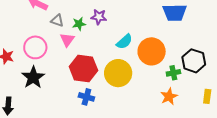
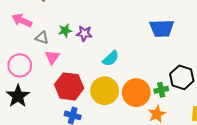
green star: (79, 24) -> (65, 31), moved
orange circle: (152, 51) -> (136, 93), moved

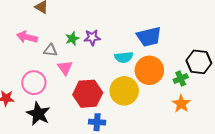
blue trapezoid: (162, 28) -> (149, 37), moved
cyan semicircle: (111, 58) -> (124, 57), turned 48
orange circle: (136, 93) -> (149, 70), moved

